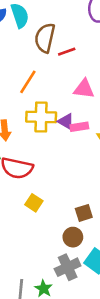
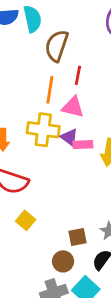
red line: (67, 52) -> (78, 75), moved, turned -66
orange line: (28, 82) -> (50, 90), moved, turned -30
pink triangle: (84, 89) -> (73, 107), moved

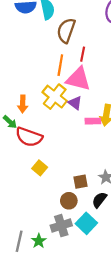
pink triangle: (73, 107) -> (78, 79), size x1.4
yellow cross: (43, 130) -> (55, 97), turned 30
pink rectangle: (83, 145) -> (93, 121), moved

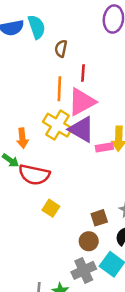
brown semicircle: (66, 31) -> (61, 49), size x0.6
pink triangle: (78, 79) -> (82, 102), turned -36
purple triangle: (75, 103) -> (82, 129), size x1.6

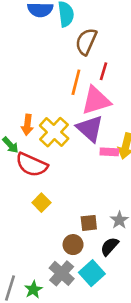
brown semicircle: (61, 49) -> (86, 42), size x1.5
yellow cross: (57, 125) -> (54, 132), moved
gray cross: (84, 270) -> (62, 273), turned -35

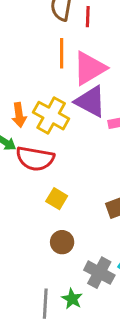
red line: (104, 71) -> (88, 17), moved
brown circle: (73, 245) -> (62, 242), moved

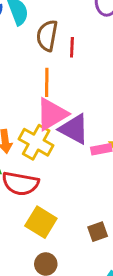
pink triangle: (89, 68) -> (52, 114), moved
yellow square: (57, 199) -> (41, 222), size x1.5

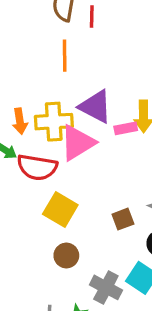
pink triangle: (52, 114) -> (77, 143), moved
yellow cross: (36, 142) -> (54, 122), turned -32

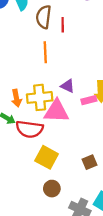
purple triangle: (95, 106) -> (68, 86), size x0.6
pink triangle: (77, 143) -> (56, 111), turned 36

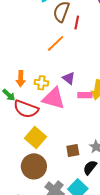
orange line: (45, 52) -> (56, 43), turned 36
yellow cross: (40, 97) -> (41, 83), size x0.6
brown circle: (52, 189) -> (34, 166), size x1.6

